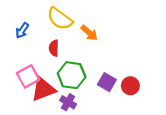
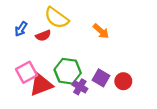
orange arrow: (89, 33) -> (101, 31), moved
red semicircle: (54, 48) -> (43, 36), moved, turned -112
purple cross: (68, 102) -> (80, 87), moved

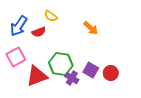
yellow semicircle: (57, 18) -> (51, 16), size x0.6
blue arrow: (21, 29) -> (19, 26), size x1.5
pink square: (27, 72) -> (16, 57), moved

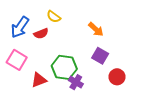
pink square: (16, 57) -> (17, 60), turned -30
purple square: (91, 70) -> (100, 56), moved
red triangle: (37, 76) -> (39, 80), size x0.7

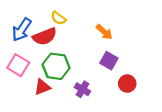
red semicircle: (41, 34) -> (45, 36), size x1.5
green hexagon: (64, 67) -> (56, 66), moved

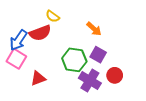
blue arrow: (22, 30) -> (18, 40), moved
green hexagon: (56, 66) -> (74, 60), moved
purple cross: (82, 89) -> (90, 81), moved, size x1.5

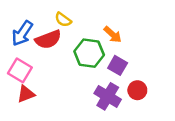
blue arrow: (18, 40) -> (22, 33), moved
green hexagon: (74, 60) -> (89, 53), moved
red triangle: (38, 78) -> (26, 94), moved

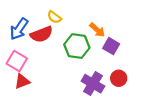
purple square: (118, 65) -> (111, 46), moved

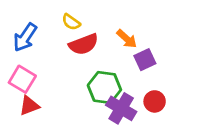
red semicircle: (41, 34) -> (84, 44), moved
green hexagon: (77, 46) -> (104, 87), moved
purple square: (111, 46) -> (145, 60), turned 35

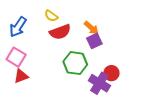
purple square: (145, 60) -> (94, 41), moved
purple cross: (121, 108) -> (99, 83), moved

